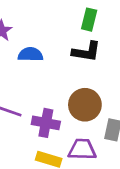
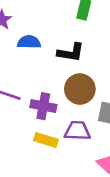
black L-shape: (86, 52) -> (71, 53), moved

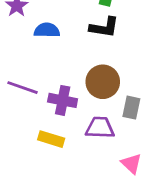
black L-shape: (71, 53) -> (104, 27), moved
yellow rectangle: (46, 140) -> (51, 139), moved

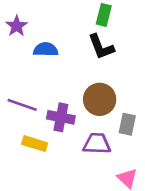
black L-shape: (104, 27) -> (101, 47), turned 60
yellow rectangle: (51, 139) -> (35, 144), moved

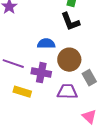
blue semicircle: (46, 50) -> (46, 44), moved
gray rectangle: (127, 124) -> (89, 78), turned -42

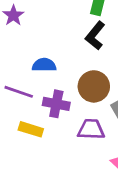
black L-shape: (70, 22) -> (95, 36), turned 60
blue semicircle: (46, 44) -> (44, 65), moved

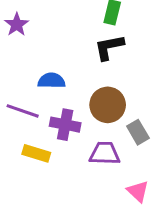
black L-shape: (95, 36) -> (109, 47), turned 40

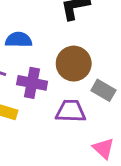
gray rectangle: (138, 132) -> (103, 90), turned -30

